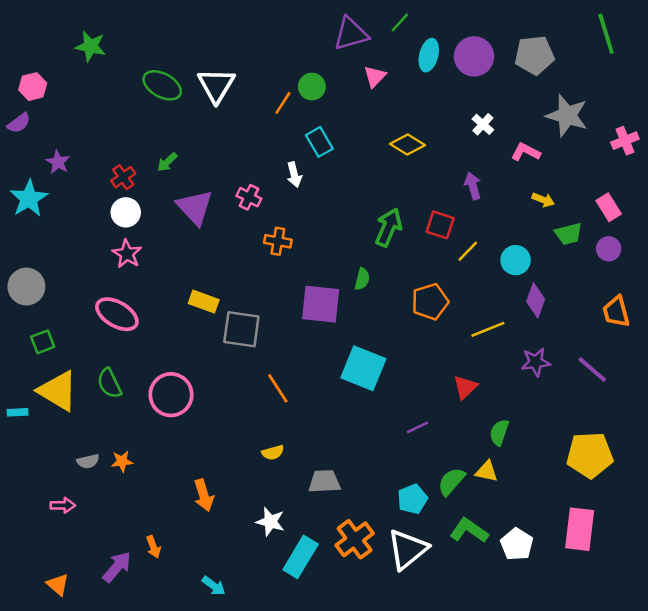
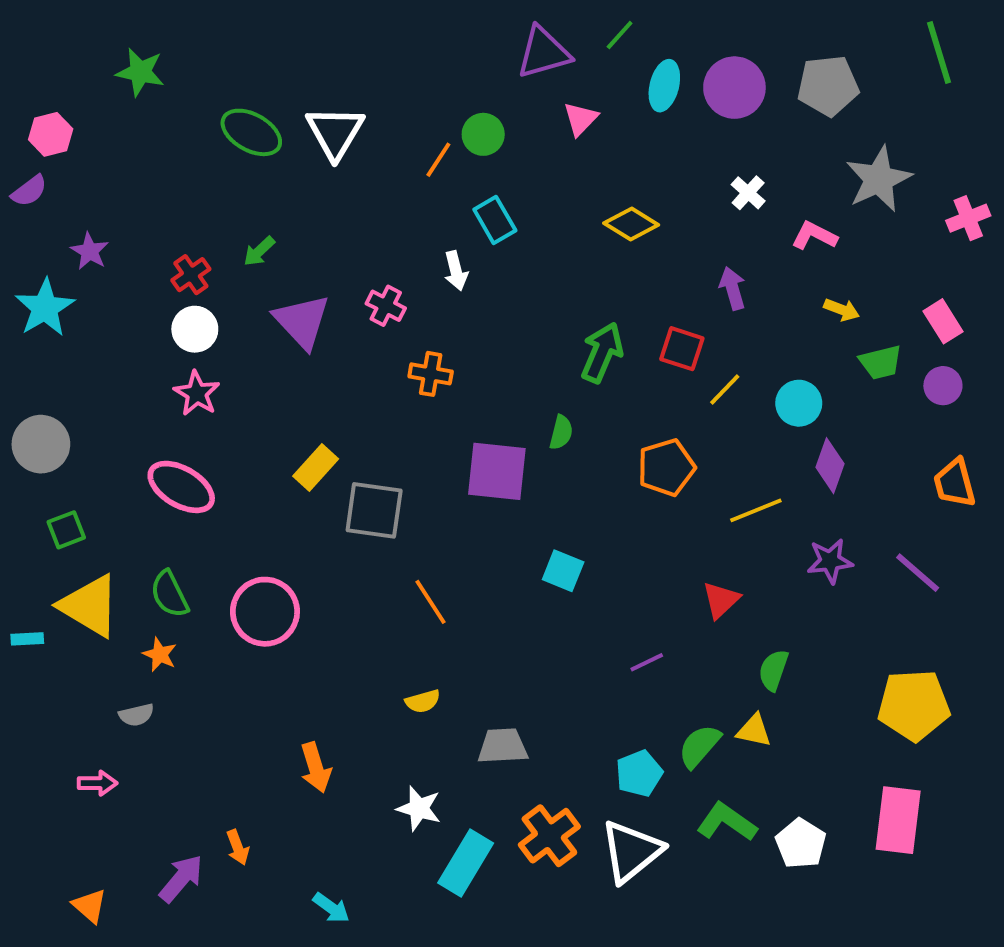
gray star: (567, 116) -> (879, 179), turned 30
yellow rectangle: (204, 302) -> (316, 467), turned -68
cyan square: (363, 368) -> (563, 571), size x0.6
orange star: (122, 461) -> (160, 655), moved, turned 30

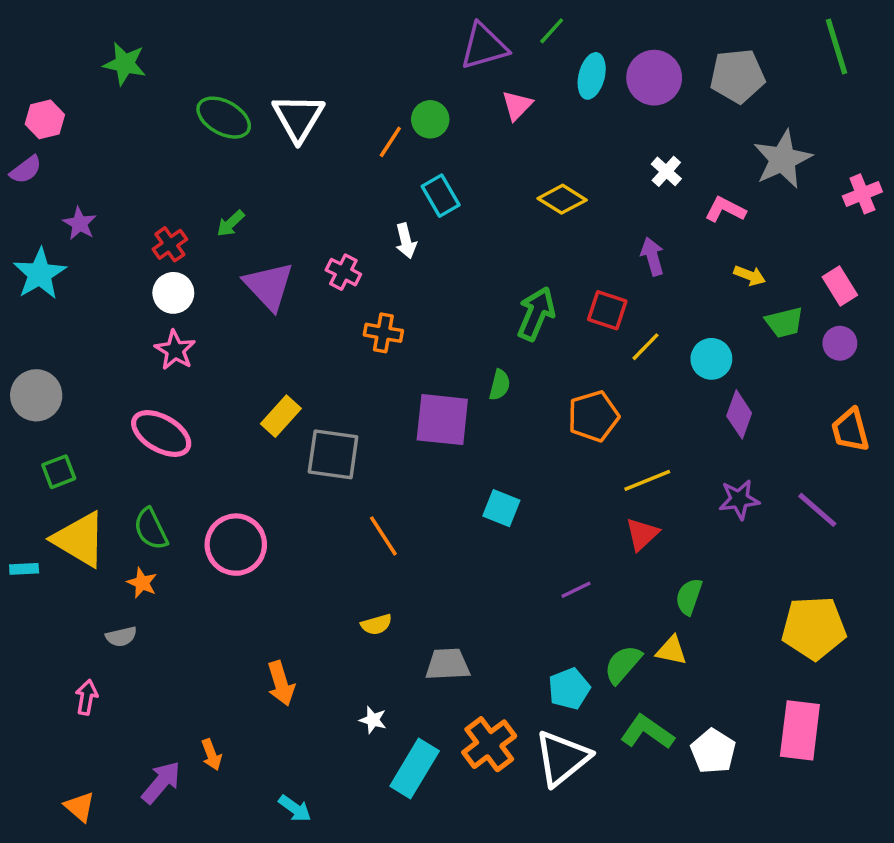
yellow line: (756, 510) -> (647, 480), moved
pink arrow: (97, 783) -> (87, 697), turned -80
white star: (419, 808) -> (373, 720), size x0.7

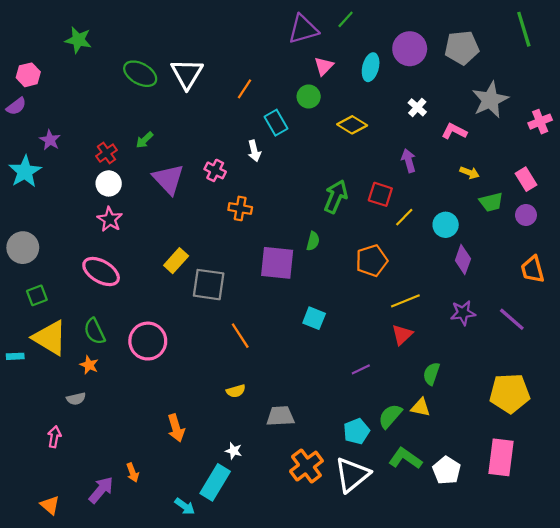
cyan ellipse: (592, 76) -> (371, 67), moved
green circle: (430, 119) -> (309, 97), moved
cyan rectangle: (415, 769) -> (215, 482), moved

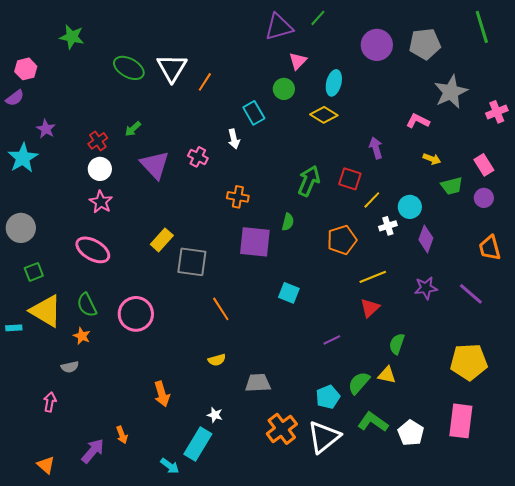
cyan ellipse: (371, 67) -> (334, 83), moved
orange line: (244, 89) -> (205, 82), moved
white cross: (417, 107) -> (388, 226), moved, turned 30
orange cross: (240, 208) -> (238, 197), moved

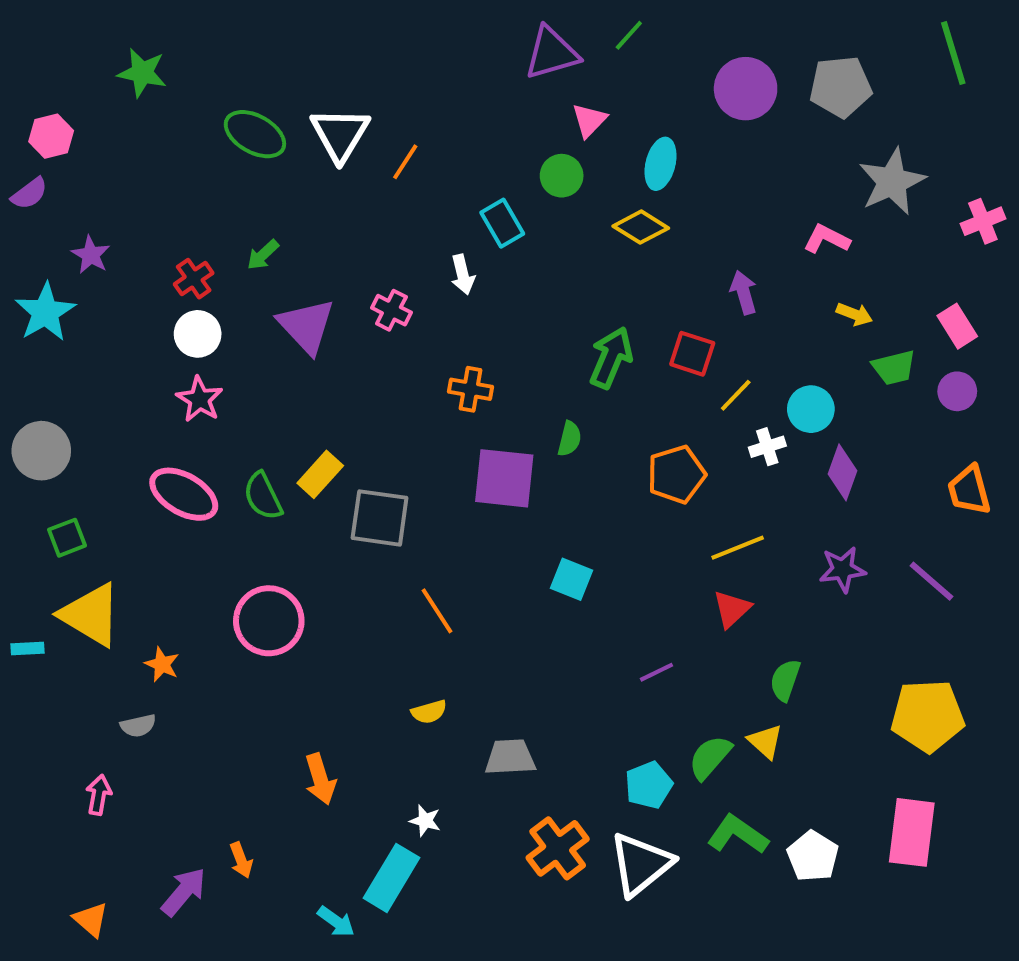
green semicircle: (87, 305) -> (263, 496), moved
yellow triangle: (387, 375) -> (765, 741), turned 30

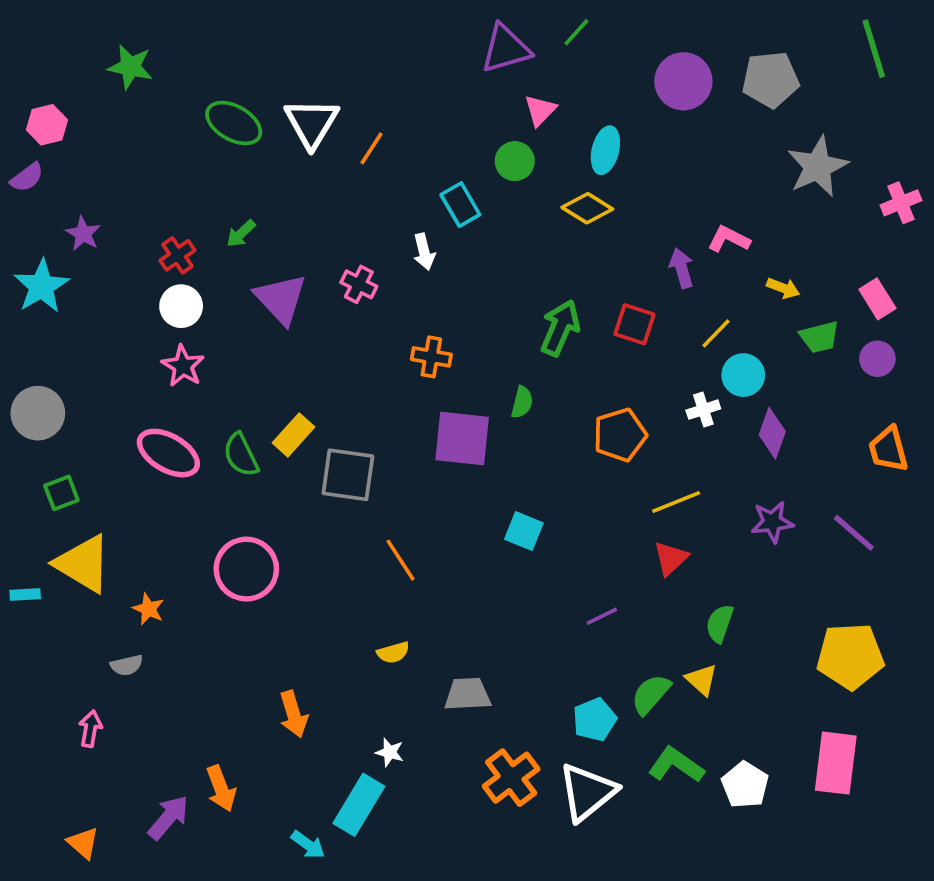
pink L-shape: (827, 239) -> (729, 239), moved
yellow line: (736, 395) -> (716, 333), moved
orange arrow: (241, 860) -> (221, 789), size x1.4

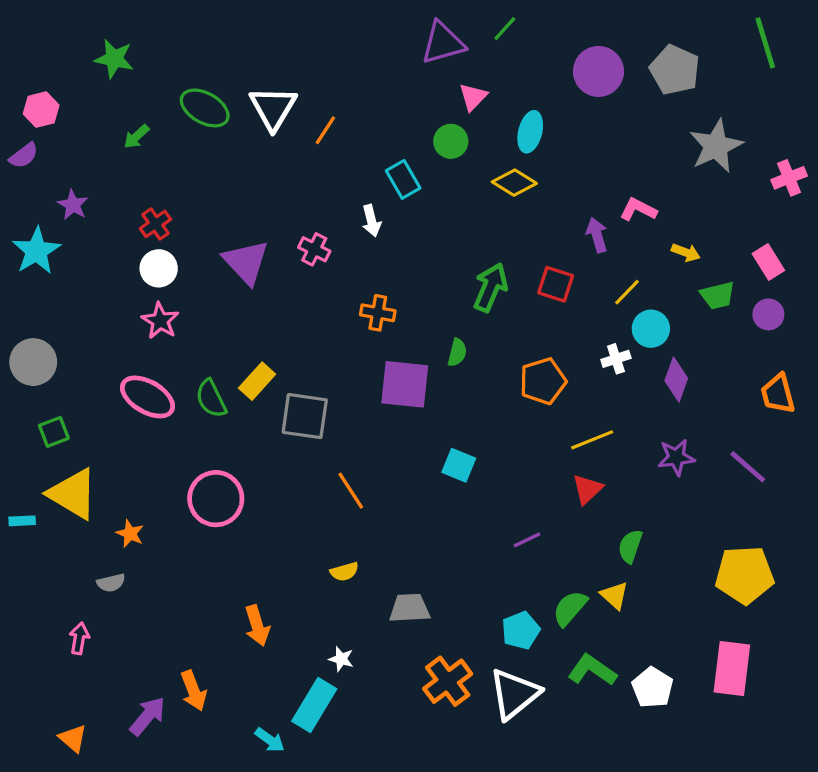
gray pentagon: (770, 79) -> (675, 70), turned 30
green arrow: (241, 234) -> (136, 137), moved

